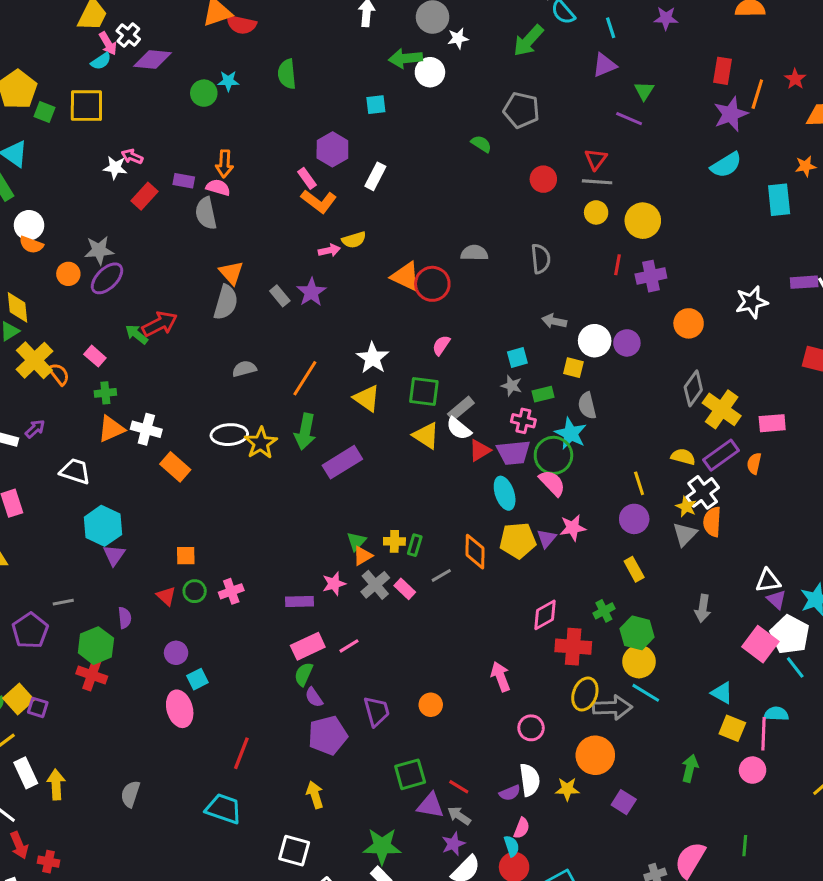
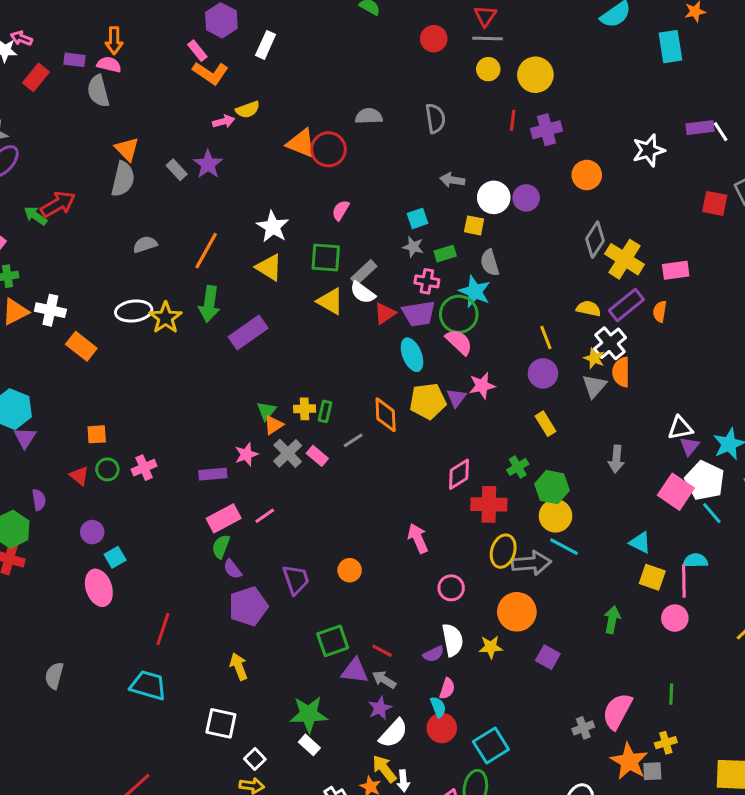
purple triangle: (776, 600) -> (689, 446), turned 30

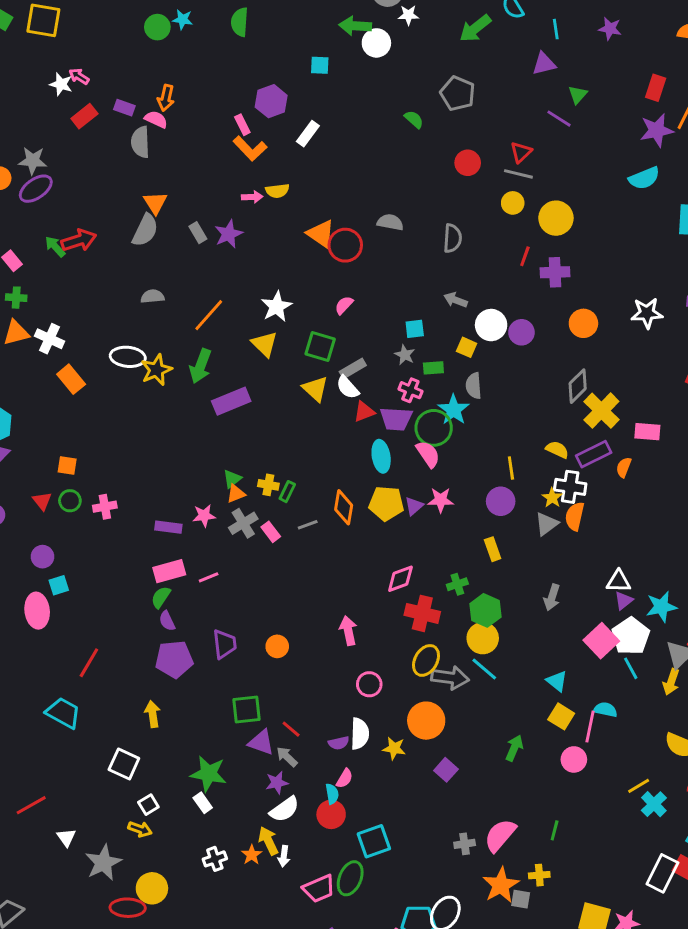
white cross: (610, 343) -> (570, 487), turned 36

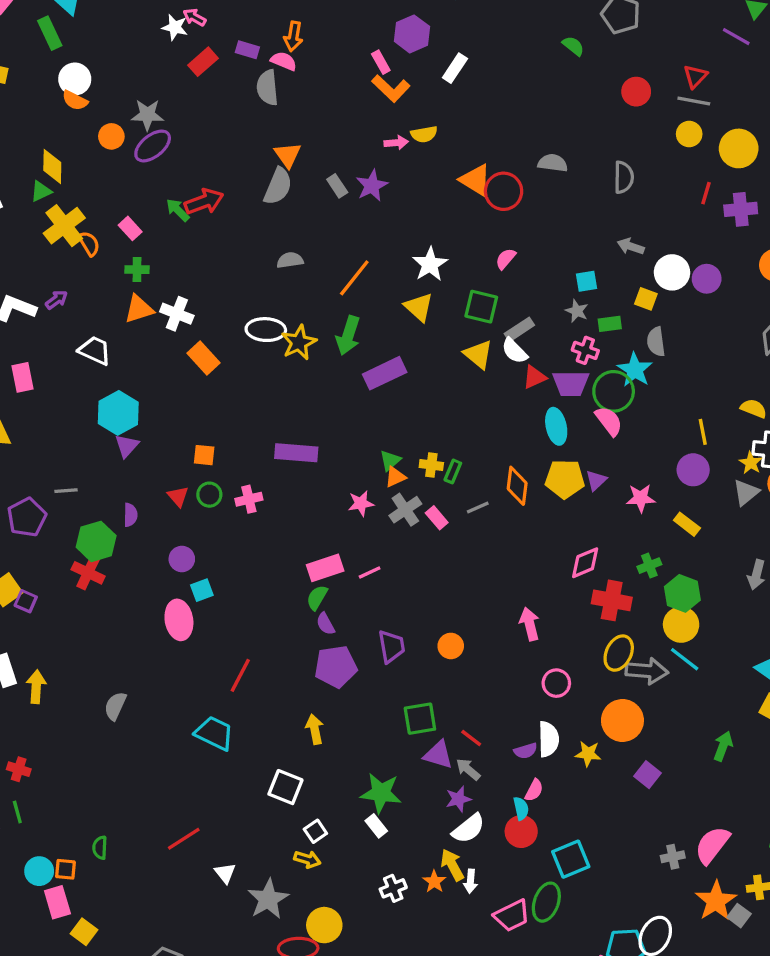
pink star: (441, 500) -> (641, 498), moved
purple rectangle: (168, 527) -> (296, 453), moved, size x1.4
yellow rectangle: (493, 549) -> (687, 524), turned -30
gray square: (521, 899) -> (739, 916), turned 30

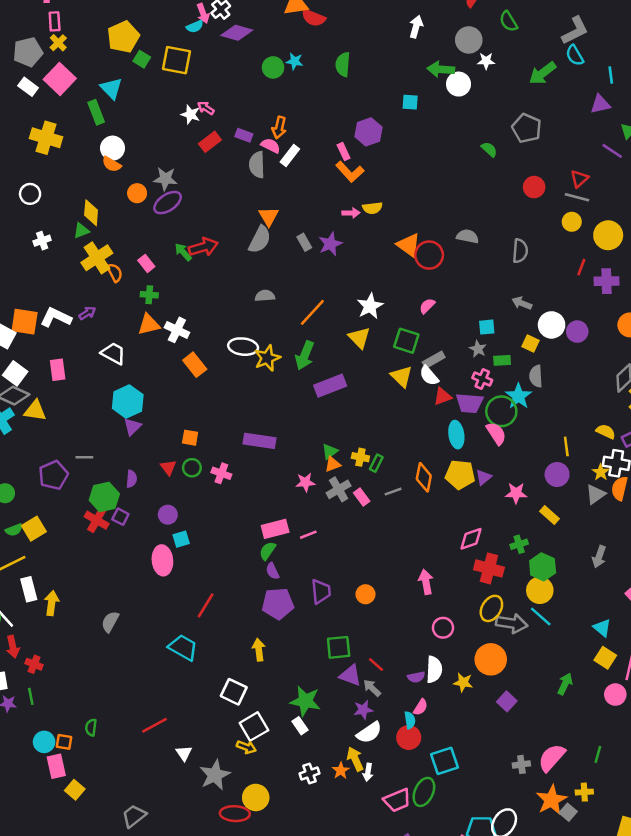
white rectangle: (455, 68) -> (290, 156), moved
pink cross: (249, 499) -> (221, 473), turned 30
purple square: (26, 601) -> (120, 517), moved
white square: (315, 831) -> (254, 727), size x1.6

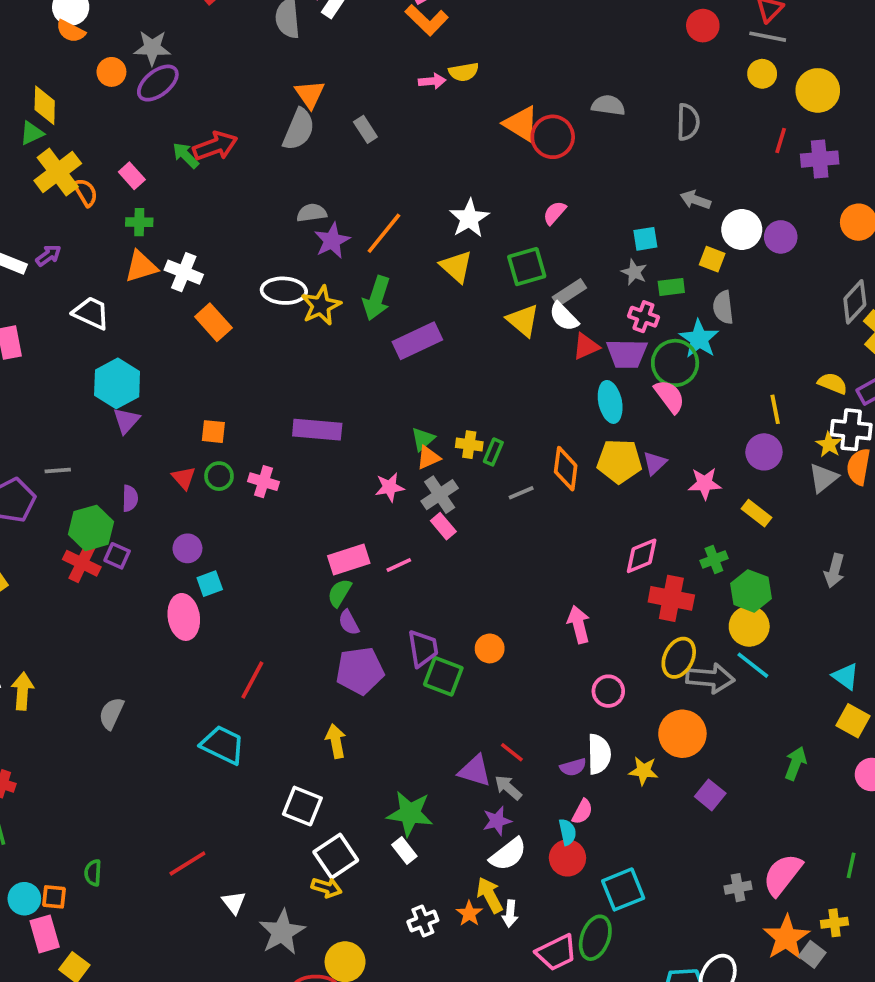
purple star: (330, 244) -> (332, 241), moved
green square: (406, 341) -> (527, 267), turned -30
pink rectangle: (362, 497) -> (443, 526), moved
green square: (339, 647) -> (443, 676), moved, turned 30

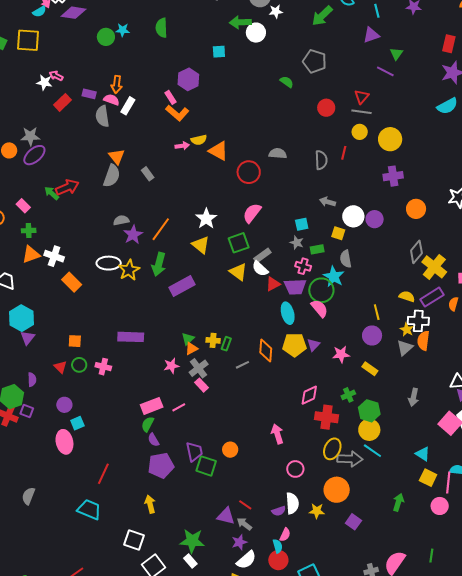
orange triangle: (521, 124) -> (218, 151), moved
red line: (781, 141) -> (344, 153), moved
pink semicircle: (555, 213) -> (252, 213), size x1.5

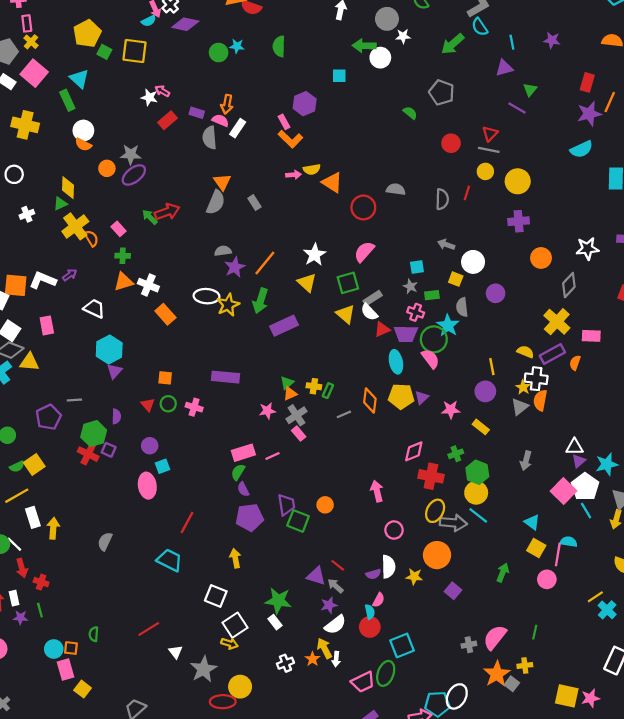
purple circle: (375, 219) -> (496, 293), moved
gray diamond: (416, 252) -> (569, 285), moved

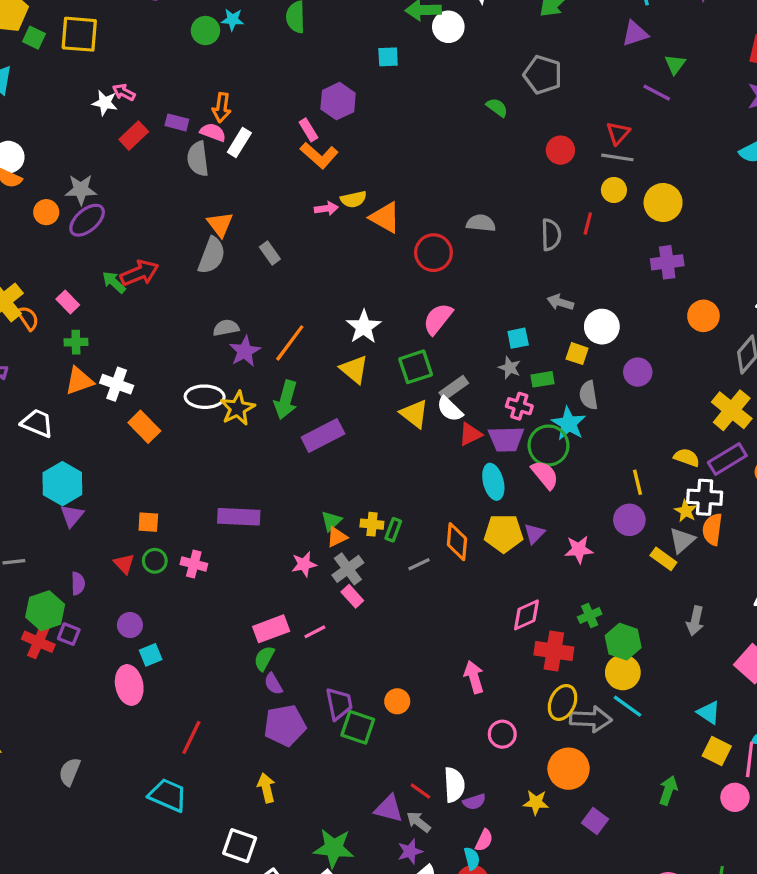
yellow rectangle: (481, 427) -> (663, 559), moved
white semicircle: (388, 567) -> (454, 785), moved

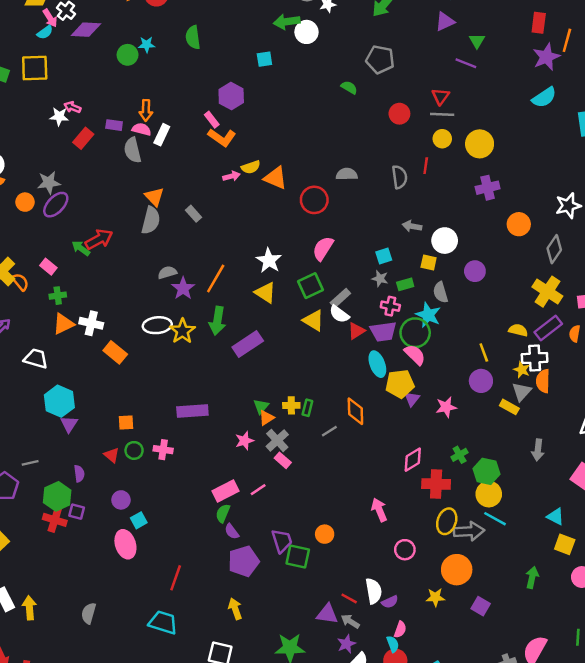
yellow pentagon: (504, 533) -> (400, 384), moved

